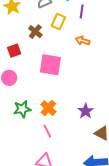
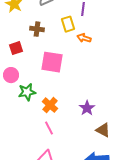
yellow rectangle: (58, 22) -> (68, 24), moved, turned -42
brown cross: (35, 32) -> (37, 29), turned -32
green star: (22, 109) -> (27, 92), moved

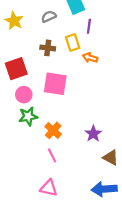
brown cross: (37, 29) -> (48, 48), moved
red square: (16, 48) -> (16, 69), size x1.5
pink circle: (11, 75) -> (24, 95), moved

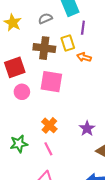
brown cross: (48, 48) -> (44, 48), size x1.5
green star: (28, 116) -> (19, 144), moved

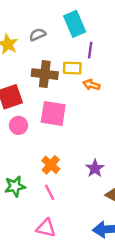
gray semicircle: (45, 19) -> (38, 35), moved
yellow rectangle: (68, 43) -> (72, 68), turned -70

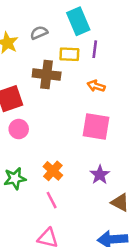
yellow rectangle: (72, 68) -> (69, 54), moved
pink square: (53, 113) -> (96, 127), moved
green star: (15, 186) -> (15, 178), moved

